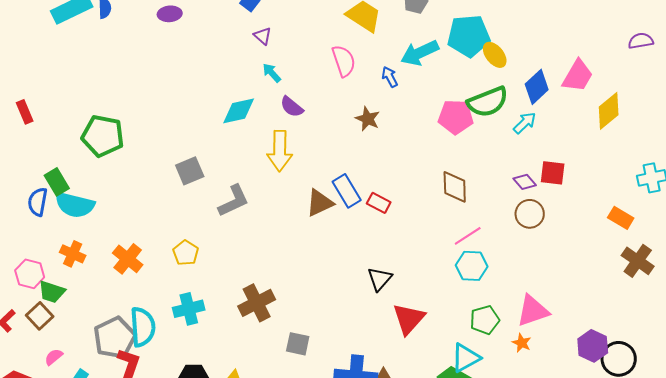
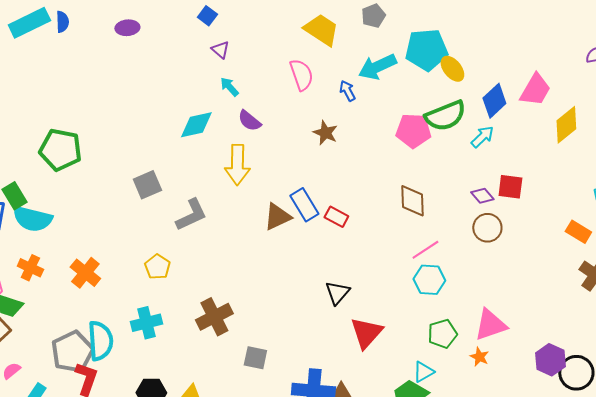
yellow pentagon: (186, 253) -> (157, 267), moved
cyan triangle: (466, 358) -> (423, 372), size x0.7

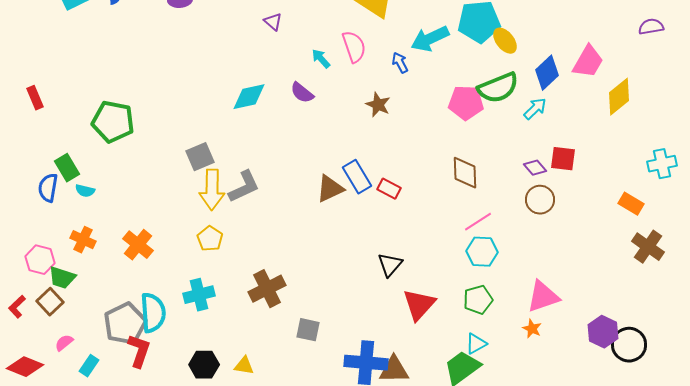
cyan arrow: (229, 87) -> (321, 59), moved
yellow arrow: (237, 165) -> (212, 190), moved
cyan semicircle: (32, 219) -> (85, 191), size x0.5
green pentagon: (442, 334) -> (478, 300), moved

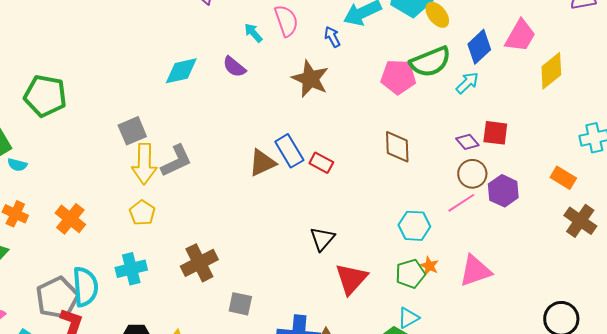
brown star: (378, 105) -> (310, 79), size x1.5
pink line: (478, 222) -> (461, 203), moved
orange star: (532, 329) -> (429, 266), moved
purple hexagon: (603, 332) -> (503, 191), moved

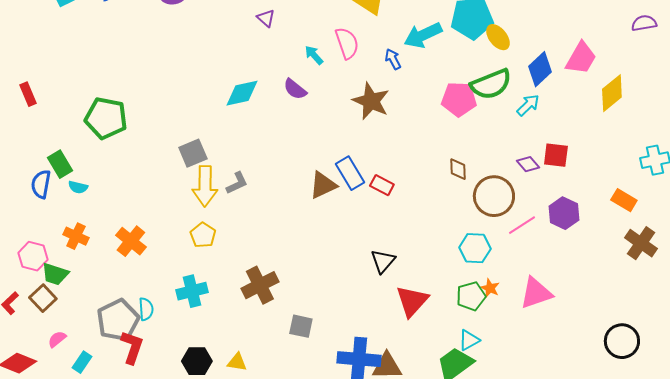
brown diamond: (397, 147) -> (458, 169), size x0.7
gray L-shape: (176, 161) -> (237, 183), size x0.7
brown circle: (472, 174) -> (494, 196), moved, size x1.4
cyan semicircle: (85, 287) -> (146, 309), size x0.6

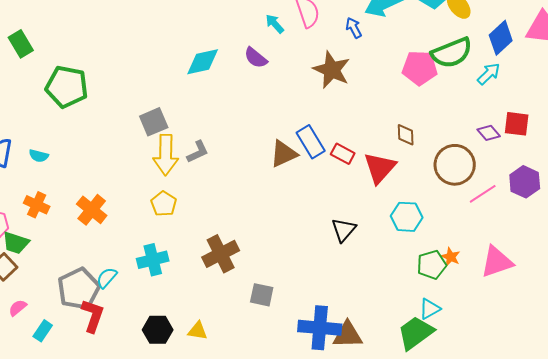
green rectangle: (60, 164) -> (21, 44), moved
brown diamond: (458, 169) -> (406, 135), moved
cyan hexagon: (475, 248) -> (407, 217), moved
red triangle: (412, 301) -> (380, 168), moved
cyan semicircle: (146, 309) -> (107, 278), turned -135

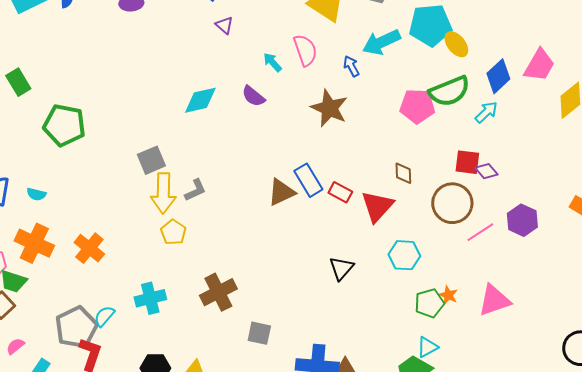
red square: (517, 124) -> (467, 162), moved
yellow pentagon: (164, 204) -> (173, 232), moved
orange cross: (37, 205) -> (34, 243), size x1.5

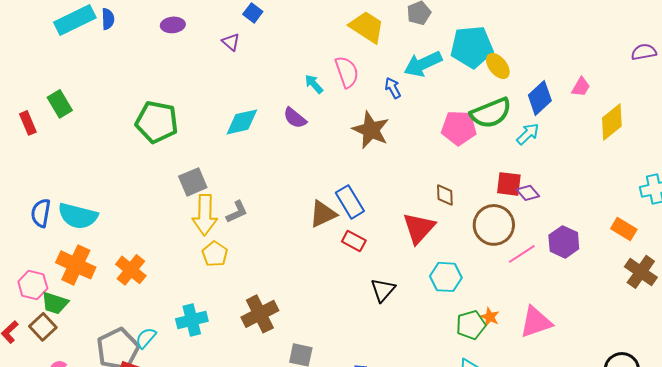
purple triangle: (224, 25) -> (231, 42), moved
pink trapezoid: (539, 65) -> (581, 87), size x0.6
green pentagon: (64, 125) -> (157, 122), moved
red rectangle: (340, 192) -> (354, 241), moved
cyan semicircle: (36, 194) -> (78, 216), size x2.0

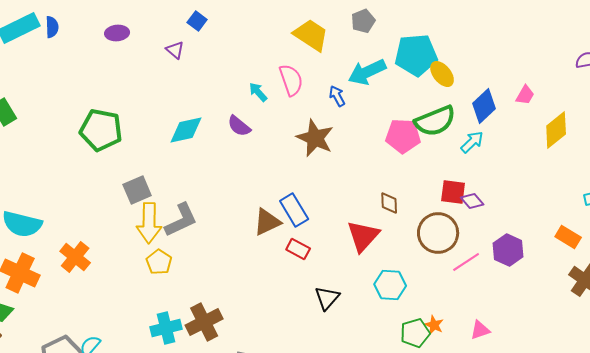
gray L-shape: (237, 212) -> (181, 220), size x1.5
orange cross: (131, 270) -> (75, 257), moved
cyan cross: (192, 320) -> (166, 328), moved
pink triangle: (536, 322) -> (480, 330), size x0.6

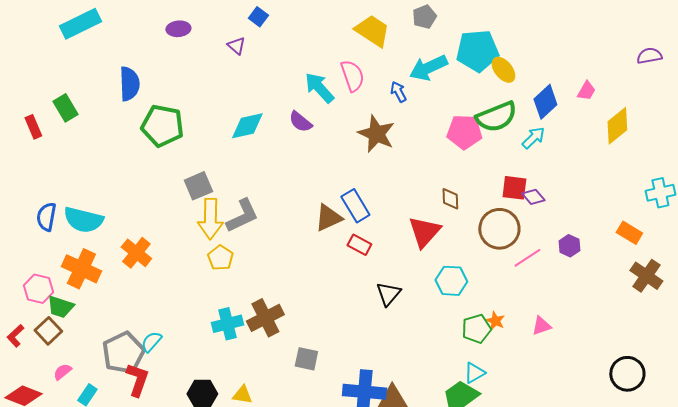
blue semicircle: (52, 27) -> (129, 84), moved, size x1.6
cyan arrow: (258, 92) -> (319, 88), size x1.6
purple hexagon: (508, 250) -> (569, 246), size x0.7

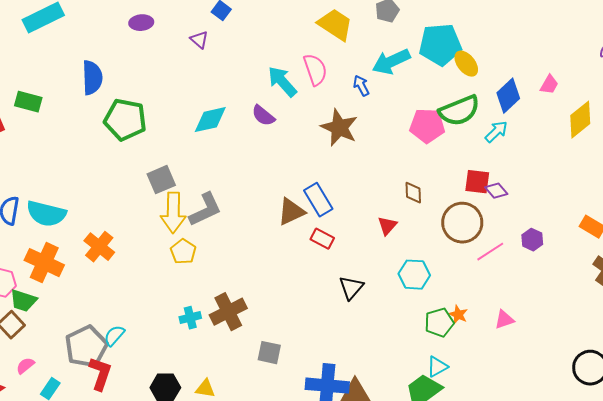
green rectangle: (65, 108) -> (28, 102), turned -44
red triangle: (424, 232) -> (387, 226), size x0.6
cyan cross: (227, 324) -> (190, 318), size x0.7

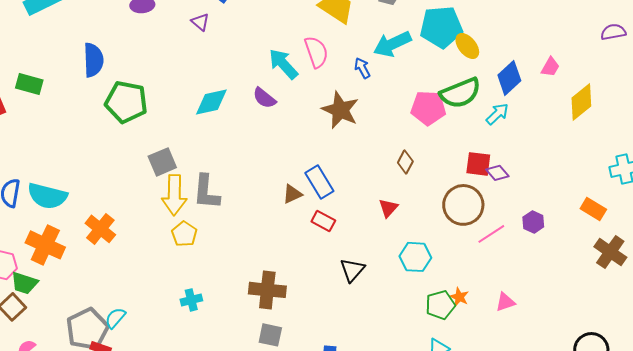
brown diamond: (413, 193) -> (405, 162), moved, turned 30
gray L-shape: (205, 210) -> (206, 192), turned 120
brown triangle: (291, 212) -> (292, 194), size x0.7
brown cross: (228, 312) -> (267, 290), moved, turned 33

